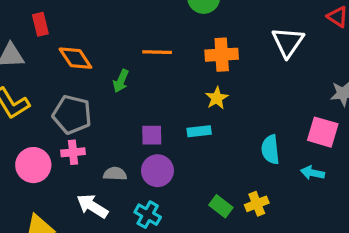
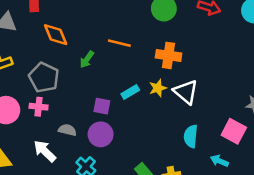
white triangle: (288, 42) -> (186, 92), moved, turned -36
cyan rectangle: (199, 131) -> (130, 92), moved, turned -36

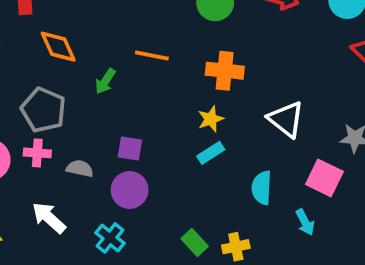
cyan rectangle: (130, 92) -> (211, 153), moved
white triangle: (186, 92) -> (286, 119), moved
gray semicircle: (67, 130) -> (80, 168), moved
cyan arrow: (219, 161) -> (305, 222), turned -138

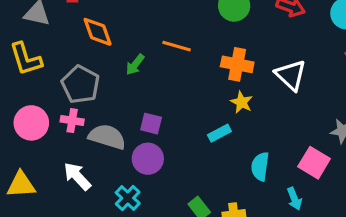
yellow star: (211, 119) -> (242, 102), moved, turned -30
white triangle: (286, 119) -> (291, 75), moved
gray semicircle: (80, 168) -> (107, 137), size x1.6

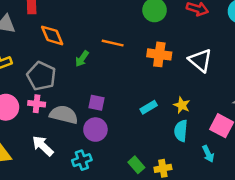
yellow star: (242, 102) -> (182, 105), moved
cyan cross: (128, 198) -> (82, 160), turned 30

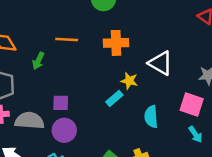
white triangle: (200, 60) -> (160, 63), moved
yellow star: (182, 105) -> (129, 81), moved
cyan arrow: (208, 154) -> (195, 134), moved

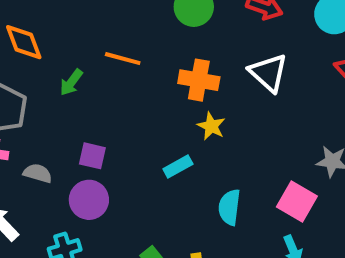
white triangle: (160, 63) -> (268, 73), moved
yellow star: (129, 81) -> (211, 126), moved
gray semicircle: (29, 121) -> (38, 173), size x0.6

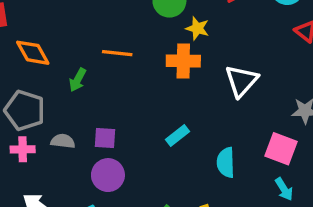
white triangle: (268, 73) -> (241, 81), moved, turned 39
yellow star: (211, 126) -> (197, 28), moved
gray semicircle: (38, 173) -> (63, 141), moved

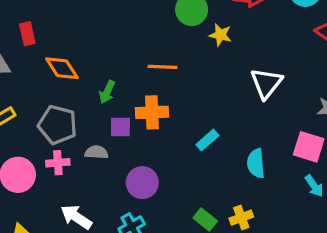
orange line: (117, 53) -> (162, 67), moved
orange cross: (183, 61) -> (152, 112), moved
purple square: (105, 138) -> (120, 127), moved

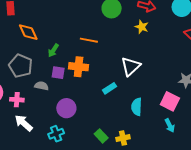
yellow star: (220, 35) -> (142, 27), moved
white triangle: (266, 83) -> (131, 66), moved
pink cross: (58, 163) -> (17, 100), moved

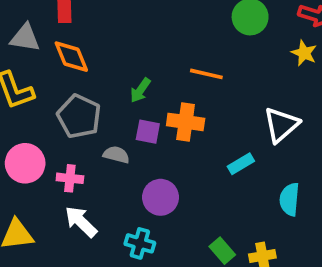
orange diamond: (28, 32) -> (71, 57), moved
cyan cross: (56, 134) -> (140, 243), turned 35

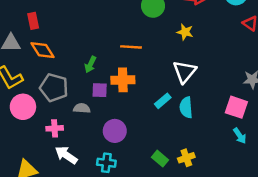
yellow star: (304, 53) -> (185, 32), moved
pink circle: (25, 163) -> (23, 107), moved
cyan semicircle: (289, 199) -> (186, 107), moved

